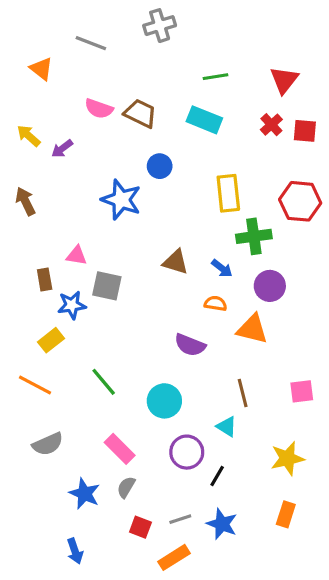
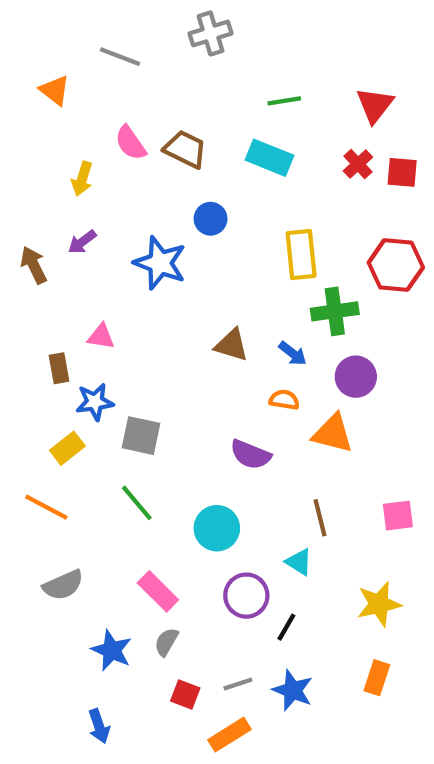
pink semicircle: (99, 109) -> (131, 143), turned 36
yellow arrow: (29, 136) -> (82, 179), moved, turned -115
purple arrow: (62, 149) -> (82, 242), moved
gray square: (107, 286) -> (141, 436), moved

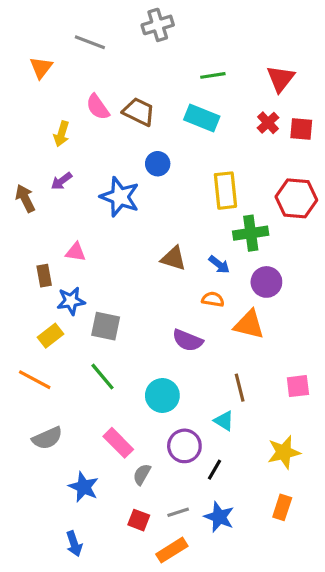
orange triangle: (55, 90) -> (41, 68), turned 30
gray semicircle: (166, 642) -> (142, 474), moved

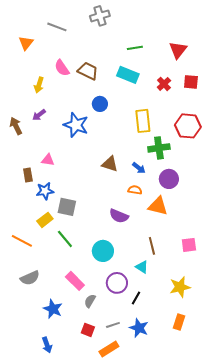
red cross: (268, 123) -> (164, 84), moved
yellow rectangle: (50, 336) -> (45, 220), moved

